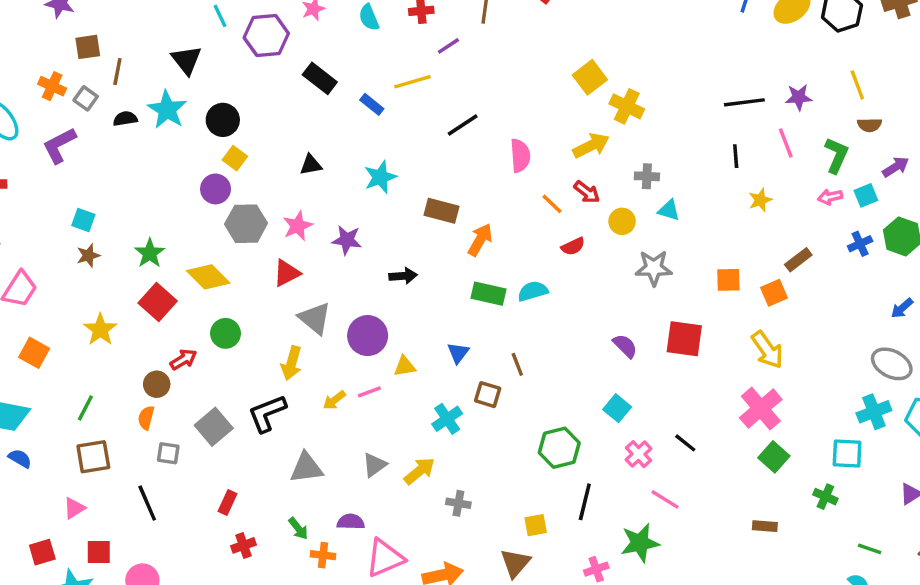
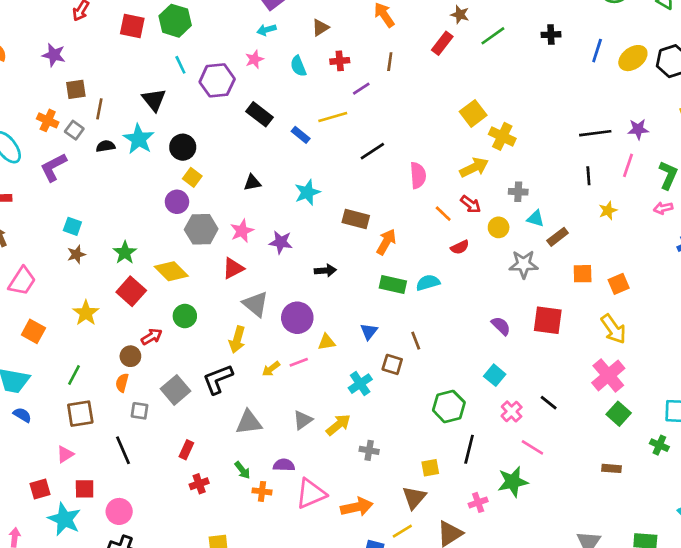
pink line: (786, 143) -> (628, 165), turned 40
brown rectangle: (798, 260) -> (558, 237), moved

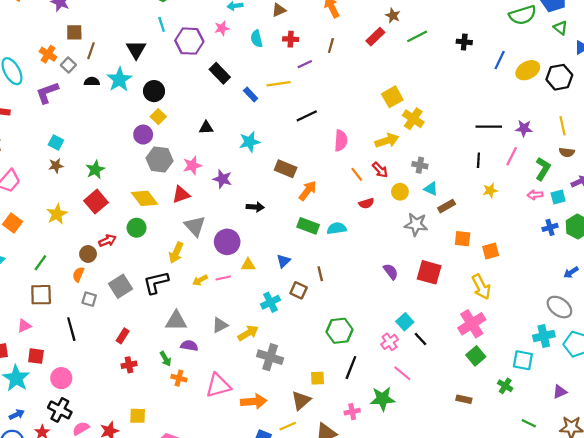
yellow diamond: (171, 271) -> (145, 198), moved
cyan square: (495, 375) -> (405, 322), moved
gray cross: (369, 450) -> (270, 357), size x1.6
purple semicircle: (284, 465) -> (189, 346), moved

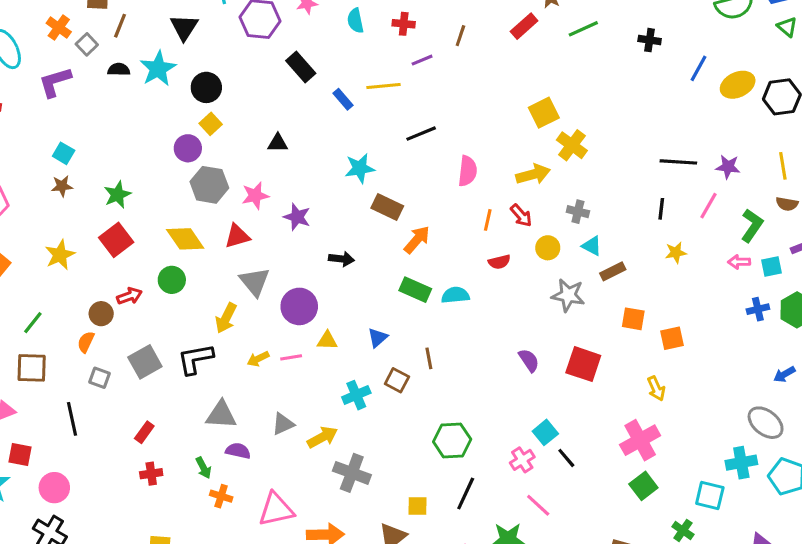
cyan star: (249, 142) -> (360, 168), moved
orange line: (357, 174) -> (488, 220), turned 48
yellow arrow: (481, 287) -> (656, 388), size x0.7

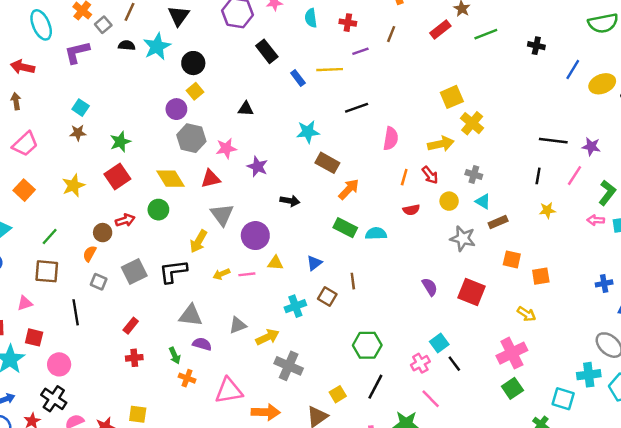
blue cross: (758, 309) -> (604, 283), moved
yellow arrow: (656, 388) -> (526, 314), turned -36
yellow square: (417, 506) -> (338, 394), turned -35

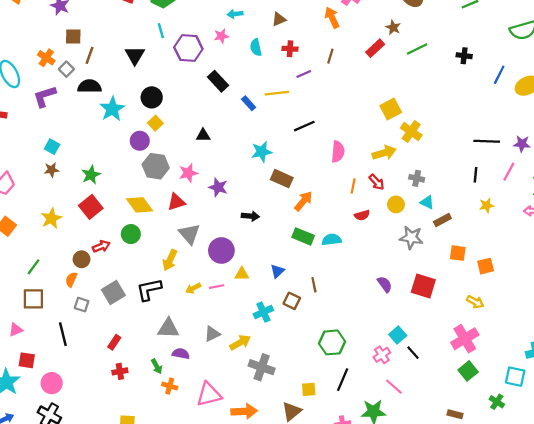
black semicircle: (127, 45) -> (89, 86), size x1.5
cyan star: (157, 46) -> (112, 109), moved
yellow square: (338, 394) -> (309, 389), turned 32

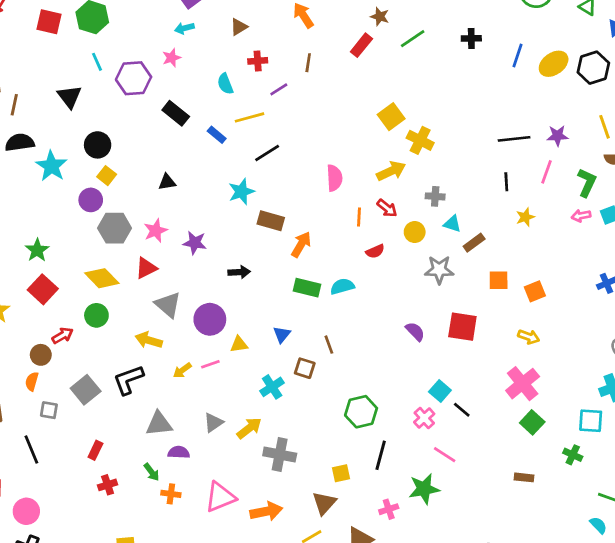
cyan semicircle: (256, 47) -> (225, 84), moved
black line: (304, 126) -> (267, 153), moved
yellow arrow: (170, 260) -> (149, 340), turned 90

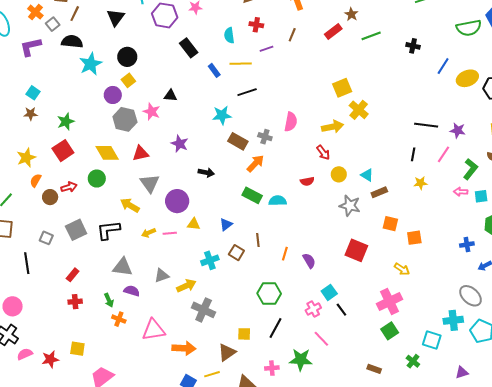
gray cross: (435, 196) -> (265, 137), moved
orange line: (359, 217) -> (285, 254), moved
pink star: (156, 231) -> (152, 112), moved, turned 30
purple semicircle: (415, 331) -> (309, 261), moved
orange semicircle: (32, 381) -> (36, 180), moved

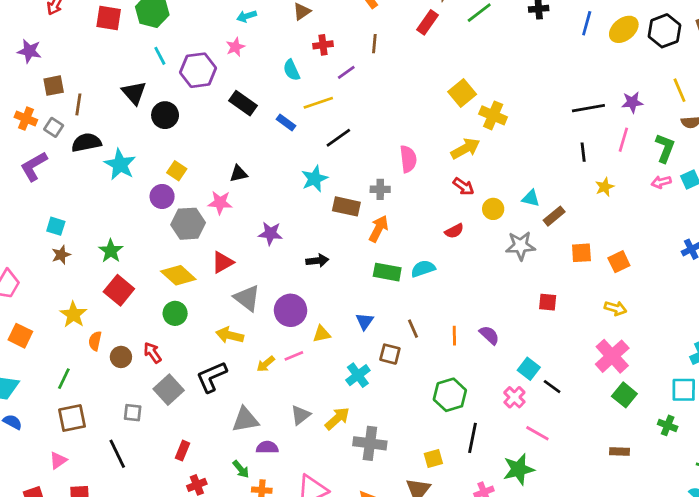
black circle: (127, 57) -> (165, 115), moved
red arrow: (69, 187) -> (152, 353), moved, turned -91
red square: (356, 250) -> (548, 302), size x0.6

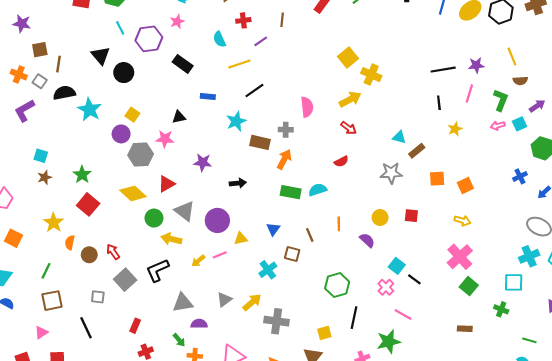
blue rectangle: (286, 122) -> (208, 97), moved, turned -32
yellow circle: (493, 209) -> (380, 218), moved
green circle: (175, 313) -> (154, 218), moved
orange line: (454, 336) -> (339, 224), moved

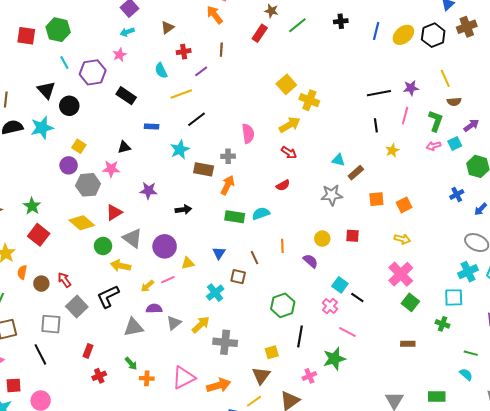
cyan star: (90, 110) -> (42, 128), moved, turned 30
gray square: (98, 297) -> (51, 324), size x1.5
purple semicircle: (199, 324) -> (154, 309), moved

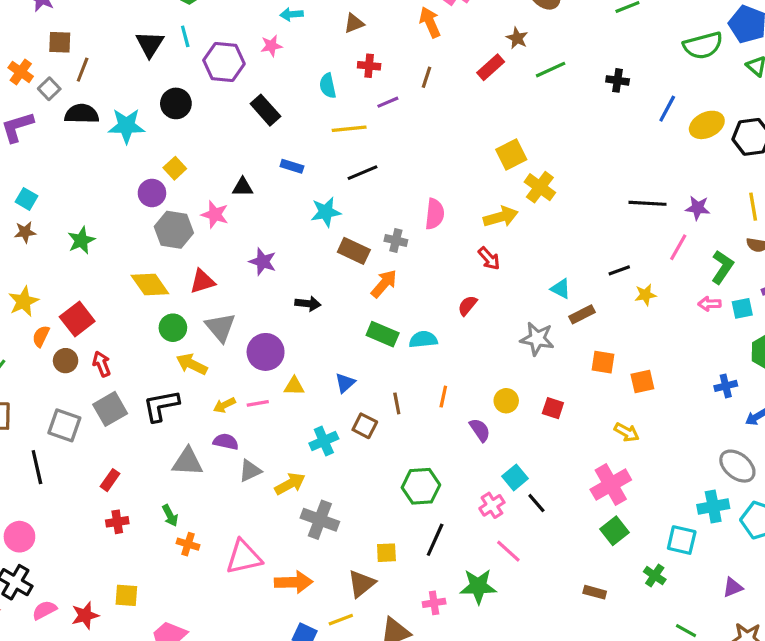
black triangle: (46, 90) -> (150, 44), moved
black line: (376, 125) -> (619, 270), moved, turned 64
red semicircle: (283, 185) -> (467, 305), turned 144
red square: (39, 235) -> (77, 319), moved

